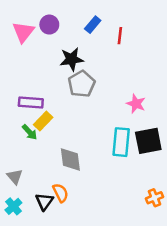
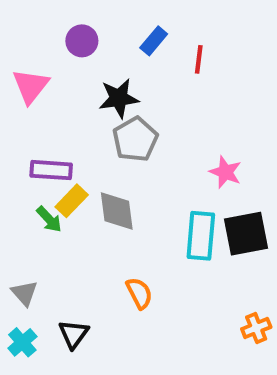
pink triangle: (23, 32) -> (31, 86), moved
gray diamond: (70, 159) -> (117, 211), moved
orange semicircle: (60, 193) -> (139, 293), moved

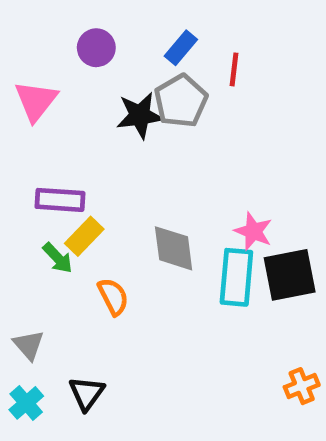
gray pentagon: (135, 139) -> (181, 101), moved
pink star: (225, 172) -> (253, 231), moved
gray diamond: (117, 211) -> (174, 248), moved
orange semicircle: (139, 293) -> (113, 297), moved

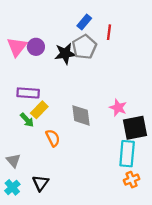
purple circle: (96, 48) -> (36, 47), moved
cyan rectangle: (236, 277) -> (127, 154), moved
orange cross: (302, 386) -> (132, 180), moved

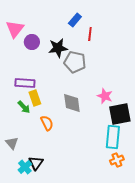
red line: (109, 32) -> (90, 34), moved
pink triangle: (17, 47) -> (15, 29), moved
gray pentagon: (84, 47) -> (75, 62), moved, turned -30
yellow rectangle: (39, 110) -> (35, 98), turned -63
cyan cross: (12, 187) -> (25, 167), moved

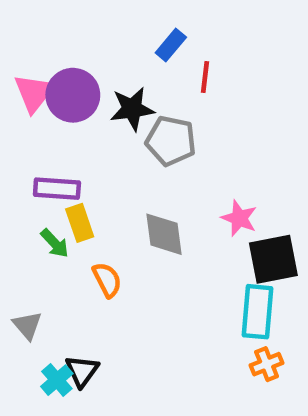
pink triangle: (15, 29) -> (34, 93), moved
purple circle: (32, 42) -> (73, 95), size x1.5

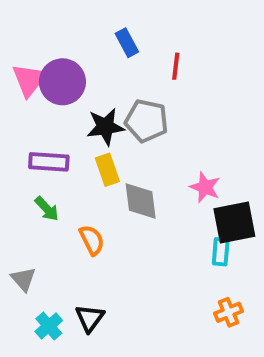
blue rectangle: (171, 45) -> (127, 43), moved, turned -68
black star: (132, 109) -> (105, 127), moved
yellow rectangle: (80, 223) -> (107, 170), moved
cyan rectangle: (257, 312) -> (221, 252), moved, size x0.6
black triangle: (82, 371) -> (90, 318), moved

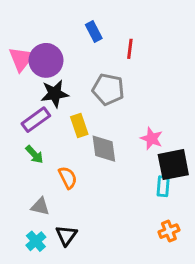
black star: (105, 127) -> (55, 94), moved
purple rectangle: (49, 162) -> (36, 120), turned -40
gray triangle: (23, 279) -> (40, 206), moved, turned -36

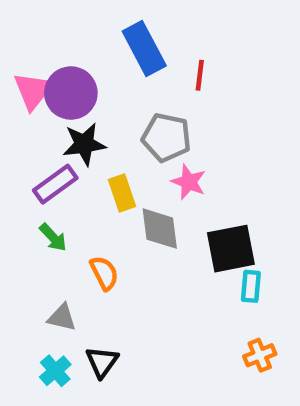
blue rectangle: (94, 31) -> (144, 49), size x1.6
pink star: (152, 139) -> (189, 182), moved
black square: (173, 165) -> (231, 249), moved

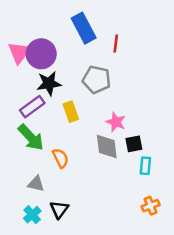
pink star: (189, 182) -> (116, 122), moved
gray diamond: (160, 229) -> (107, 146), moved
green arrow: (53, 237) -> (31, 137), size x1.6
black square: (231, 249) -> (134, 144), size x0.6

